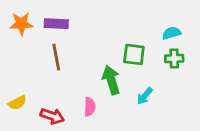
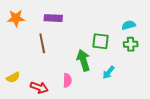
purple rectangle: (56, 24) -> (53, 18), moved

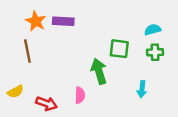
orange star: (16, 18) -> (36, 21), moved, turned 30
brown line: (42, 43) -> (27, 51), moved
cyan arrow: (109, 72) -> (142, 89), moved, turned -32

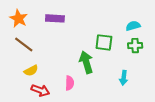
orange star: (36, 21) -> (19, 18), moved
brown line: (27, 51) -> (24, 45), turned -42
yellow semicircle: (15, 92) -> (31, 71), moved

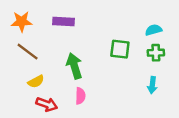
orange star: (19, 18) -> (22, 22), turned -30
green arrow: (86, 62) -> (74, 66), moved
cyan arrow: (124, 78) -> (152, 85), moved

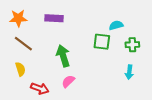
cyan semicircle: (153, 30) -> (116, 25), moved
yellow semicircle: (36, 81) -> (20, 69), moved, turned -80
pink semicircle: (80, 96) -> (68, 81), turned -136

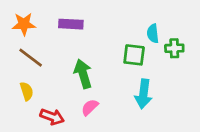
cyan semicircle: (116, 25) -> (153, 33), turned -80
green cross: (132, 45) -> (174, 48), moved
cyan arrow: (129, 72) -> (143, 94), moved, size x1.5

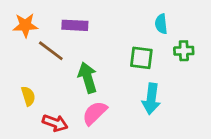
cyan semicircle: (153, 33) -> (161, 24), moved
brown line: (31, 58) -> (51, 51), moved
pink semicircle: (90, 107) -> (95, 113), size x1.4

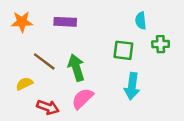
brown line: (51, 51) -> (44, 61), moved
yellow semicircle: (28, 96) -> (24, 84), turned -98

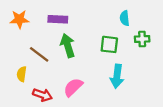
green arrow: (76, 68) -> (68, 46), moved
yellow semicircle: (24, 84) -> (22, 74), turned -56

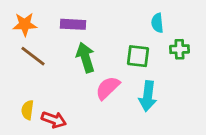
brown line: (39, 54) -> (33, 56), moved
yellow semicircle: (22, 74) -> (28, 110), moved
pink semicircle: (73, 87) -> (108, 88), moved

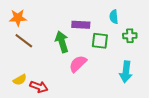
purple rectangle: (73, 24) -> (81, 25), moved
cyan arrow: (148, 96) -> (126, 72), moved
yellow semicircle: (28, 110) -> (20, 80), turned -128

